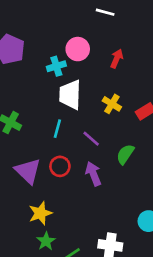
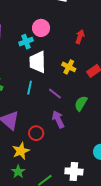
red arrow: (117, 59) -> (80, 37), moved
red circle: (60, 166) -> (36, 133), moved
green star: (46, 241) -> (18, 172), moved

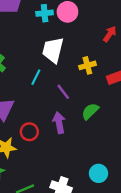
cyan cross: (26, 42) -> (45, 13), moved
yellow cross: (69, 67) -> (87, 65), turned 32

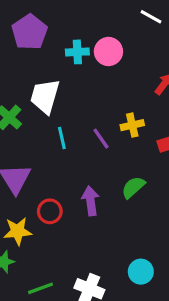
white trapezoid: (53, 50) -> (45, 96), moved
cyan line: (36, 77) -> (62, 138), turned -42
purple line: (63, 92) -> (101, 139), moved

